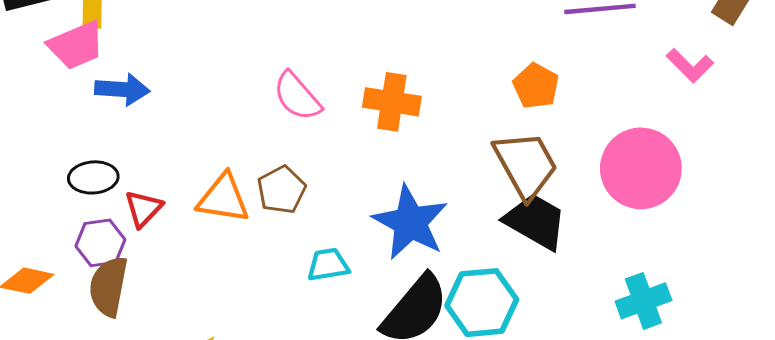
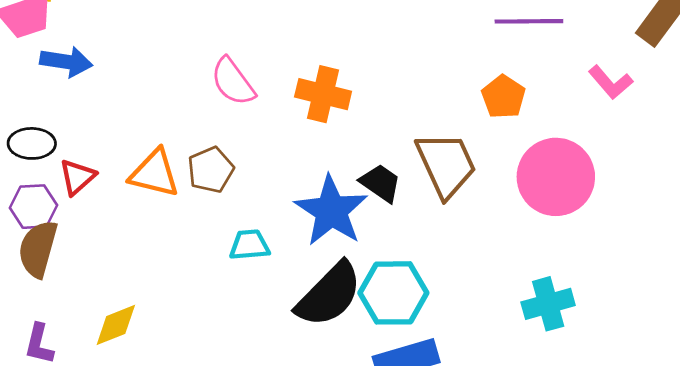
orange pentagon: (536, 86) -> (503, 97), moved
black trapezoid: (536, 221) -> (381, 183), moved, size x0.7

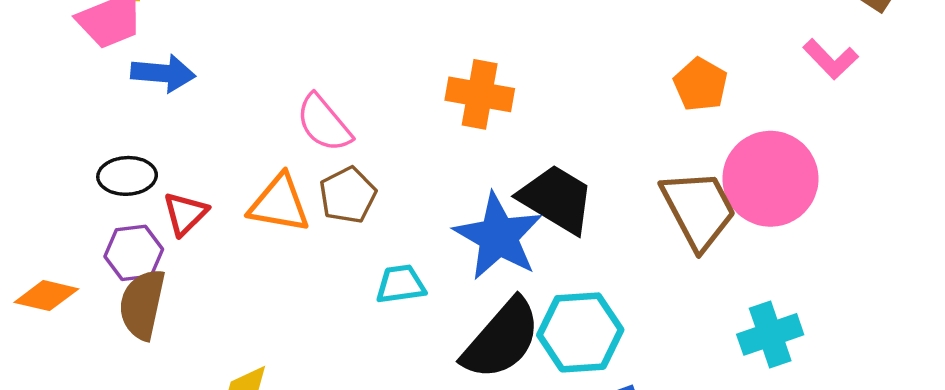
pink semicircle: (233, 82) -> (324, 123), moved
brown trapezoid: (446, 165) -> (699, 209), moved
black trapezoid: (381, 183) -> (557, 199), size x1.5

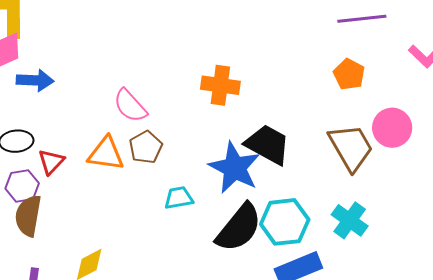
pink circle: (770, 179) -> (392, 128), size x0.7
cyan cross: (770, 334) -> (350, 220), moved, turned -33

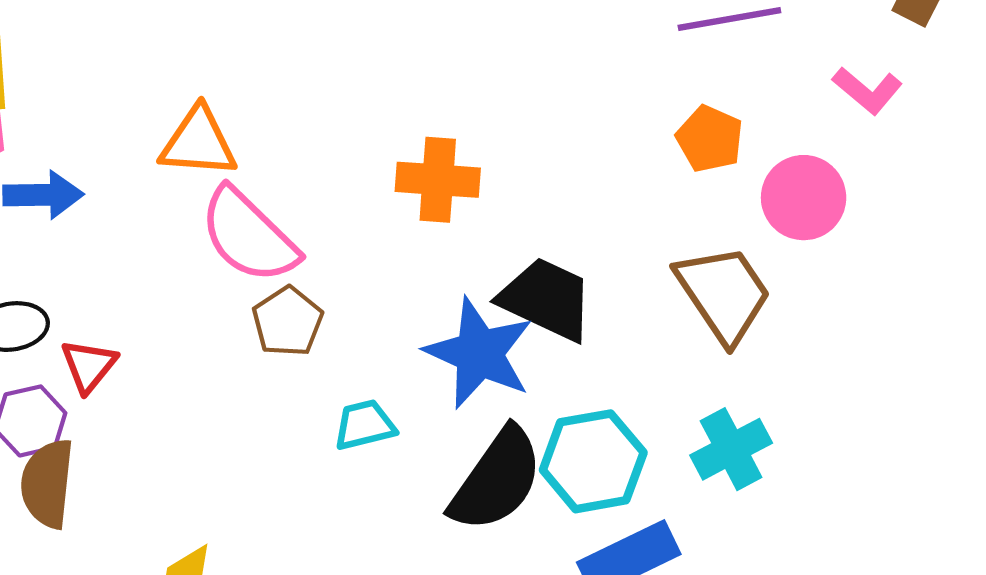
pink semicircle: (130, 106) -> (249, 236), size x1.4
pink circle: (392, 128) -> (804, 198), moved
orange triangle: (106, 154) -> (198, 142), moved
cyan cross: (350, 220) -> (731, 449), turned 30

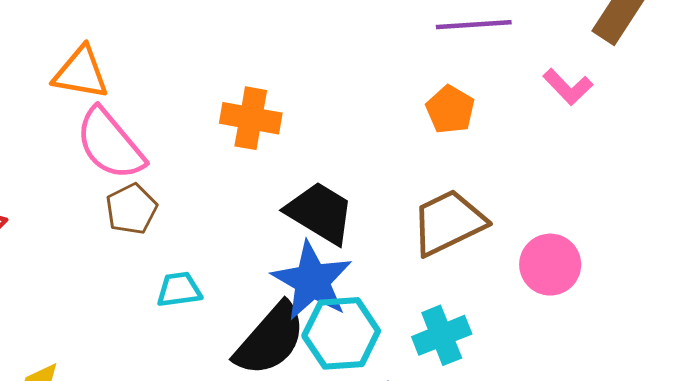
pink circle: (804, 198) -> (550, 265), moved
brown trapezoid: (724, 294) -> (448, 222), turned -88
blue star: (479, 353) -> (312, 281), moved

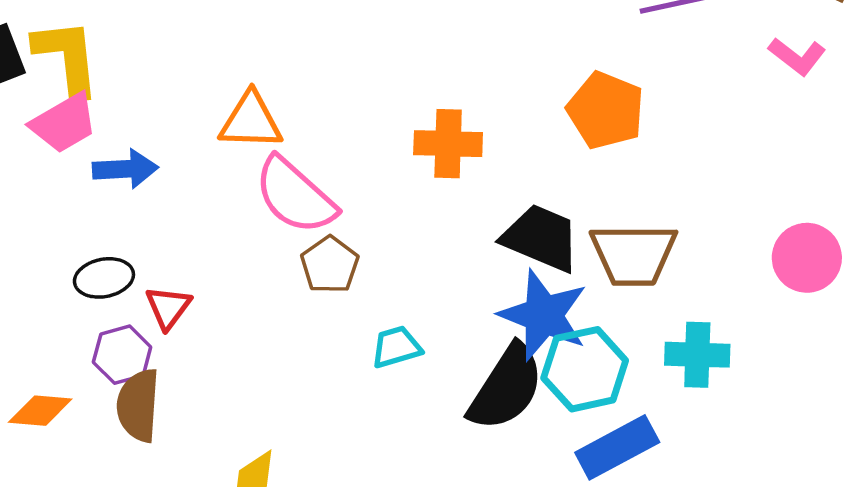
orange pentagon: (450, 110) -> (606, 110), moved, size x1.4
brown trapezoid: (448, 222) -> (633, 255), moved, turned -146
cyan cross: (442, 335) -> (697, 355), turned 32

